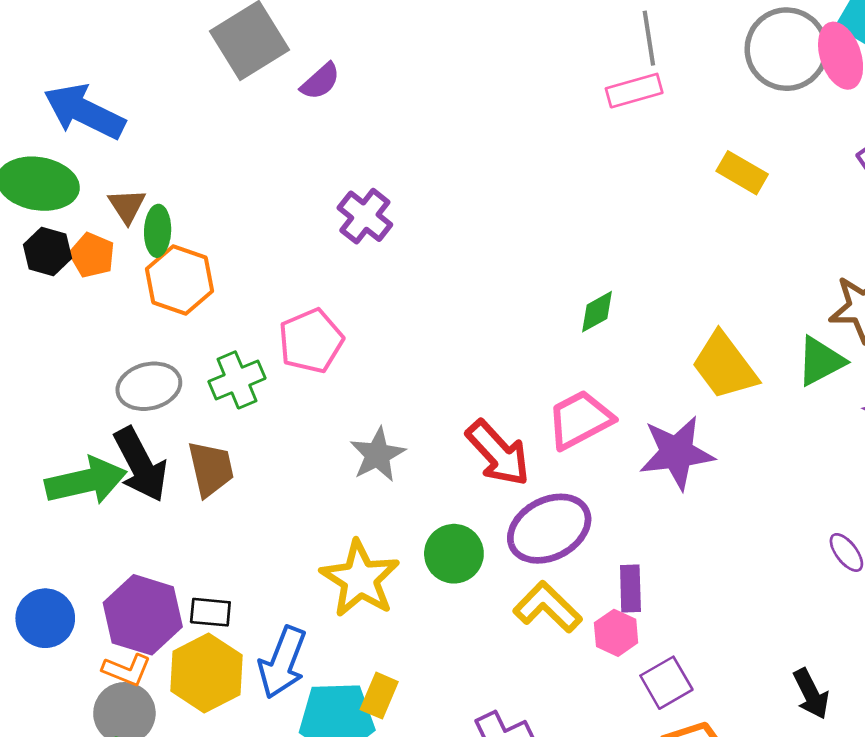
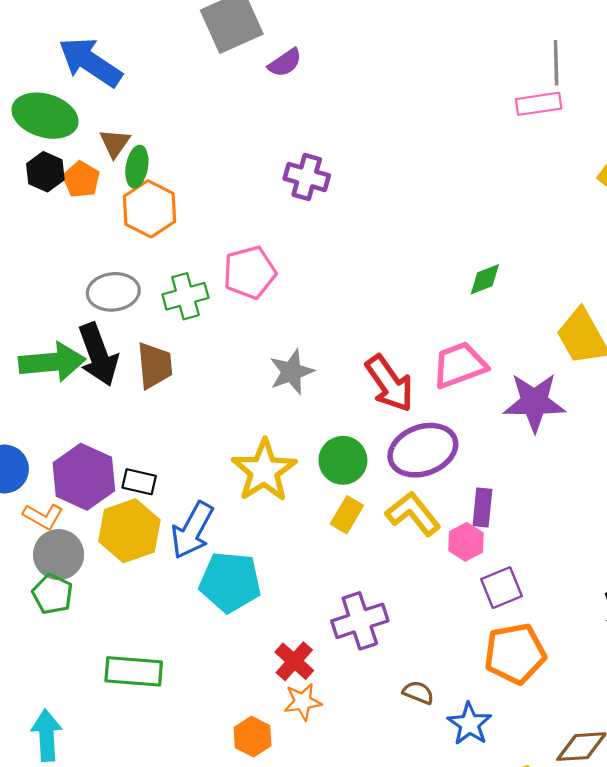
purple cross: (365, 216) -> (307, 177), turned -30
orange L-shape: (127, 670) -> (43, 516), moved
yellow rectangle: (379, 696) -> (347, 515), moved

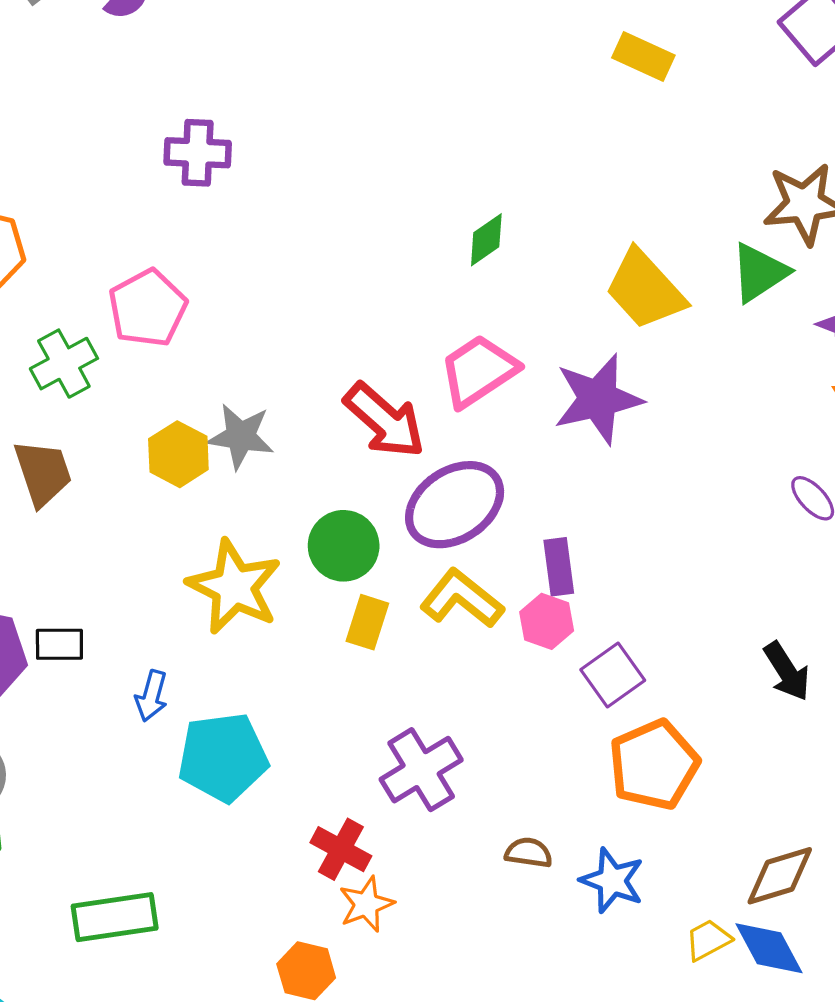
gray star: (291, 372) -> (241, 436), turned -30
blue arrow: (192, 530) -> (151, 696), size x0.6
yellow hexagon: (129, 531) -> (178, 454), moved, size x0.7

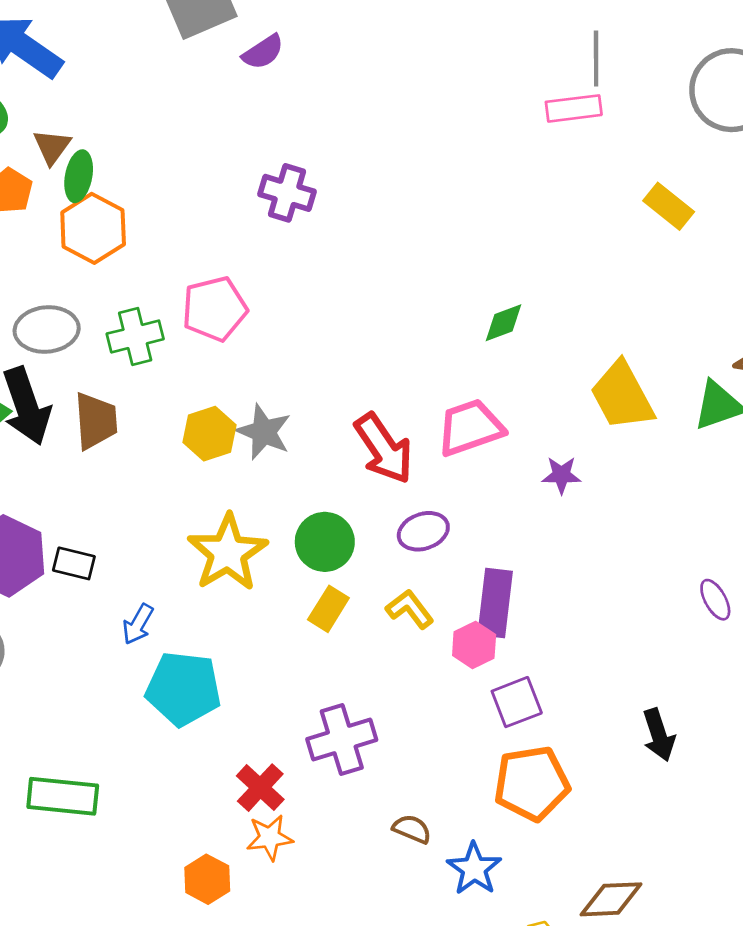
purple star: (598, 399) -> (561, 475), size x0.5
purple ellipse: (455, 505) -> (423, 531), size x0.6
purple rectangle: (559, 567) -> (495, 603), size x1.4
yellow L-shape: (462, 599) -> (410, 609), size x0.7

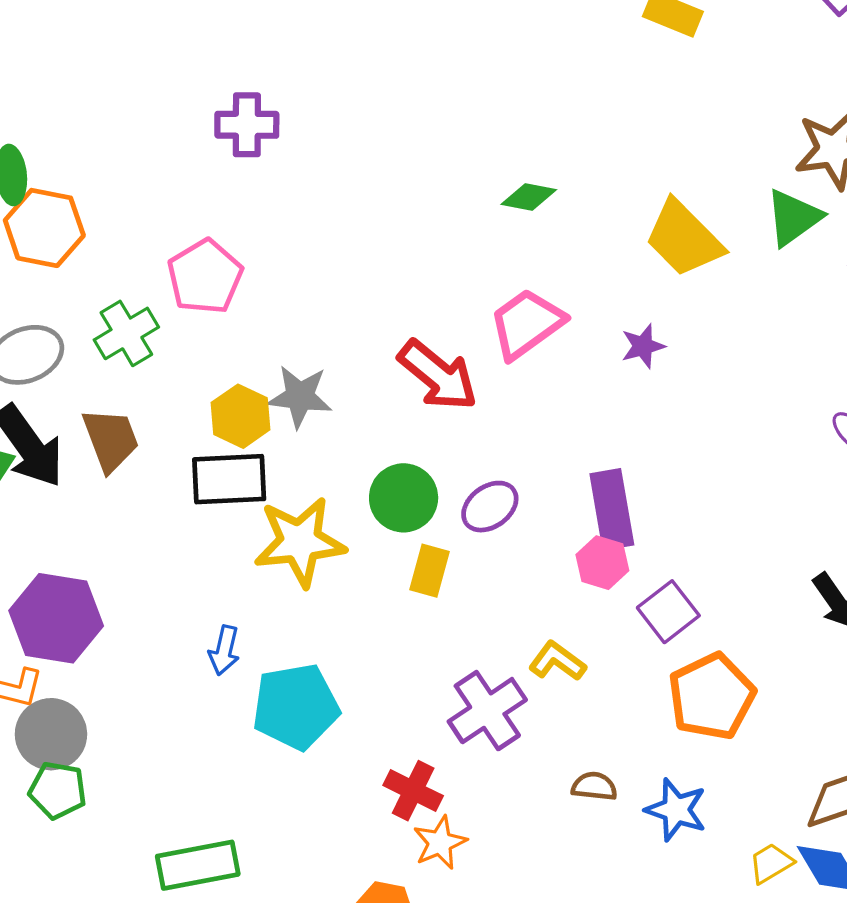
green diamond: (503, 323) -> (529, 197), turned 48
purple ellipse: (423, 531) -> (490, 507), moved
yellow star: (228, 553) -> (300, 542), turned -30
black rectangle: (74, 563) -> (229, 479), moved, size x1.6
yellow L-shape: (410, 609) -> (557, 661), moved

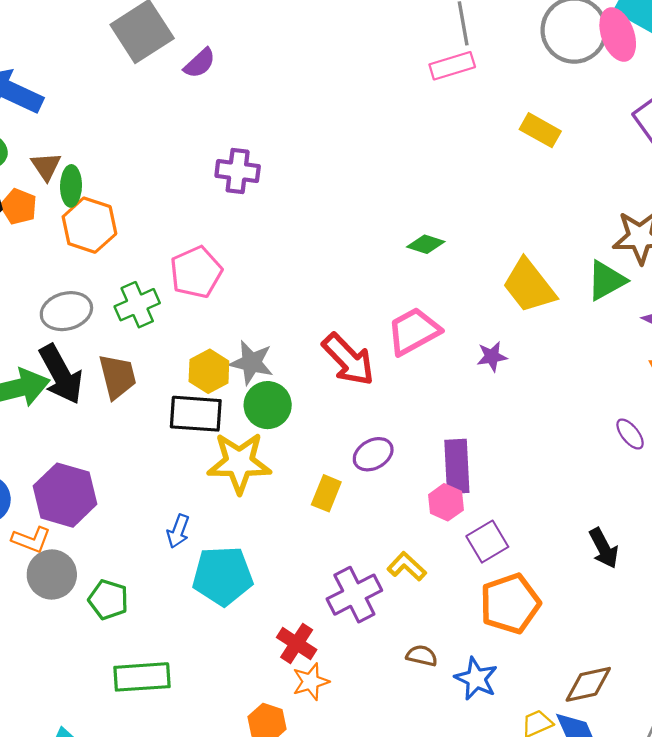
green circle: (404, 498) -> (268, 405), moved
green pentagon: (58, 790) -> (108, 600), moved

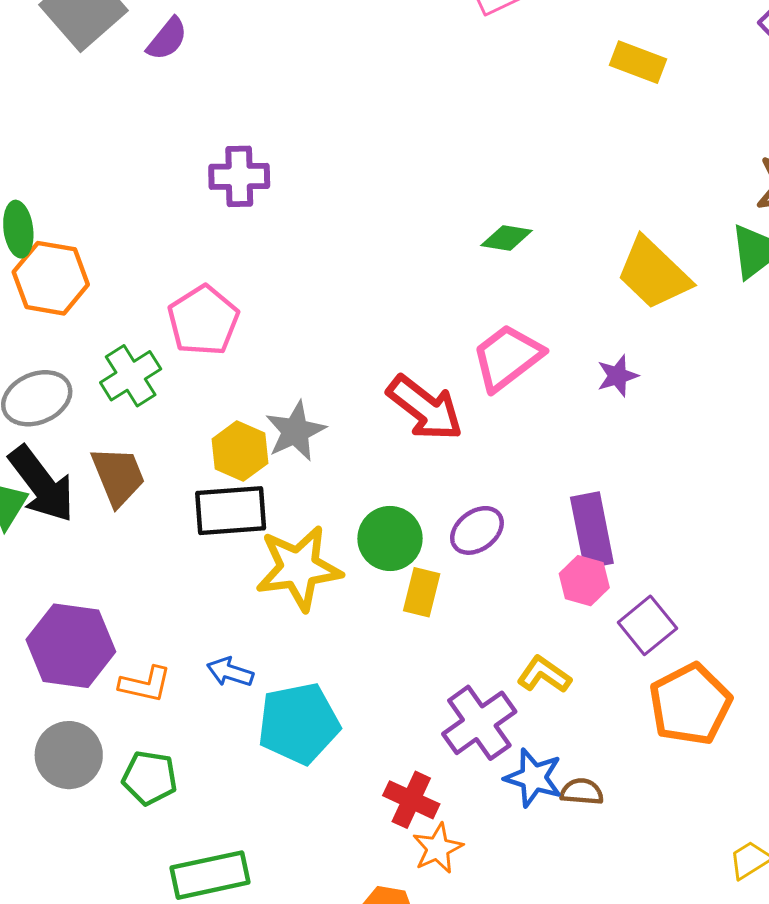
gray star: (251, 363) -> (295, 431), turned -30
green circle: (268, 405) -> (390, 538), moved
blue arrow: (178, 531) -> (230, 672), turned 96
orange L-shape: (31, 540) -> (145, 684), moved
blue star: (476, 679) -> (534, 778), moved

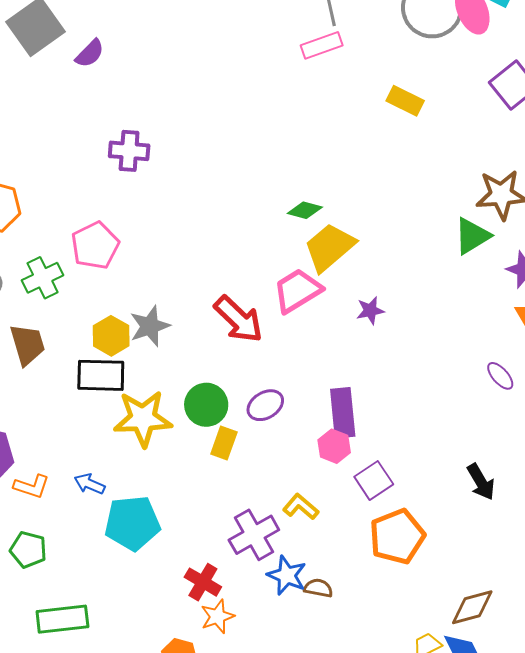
yellow trapezoid: (654, 273) -> (329, 247), moved, turned 90

